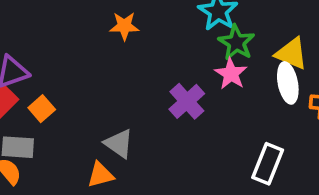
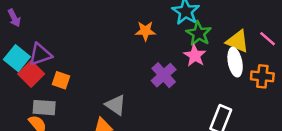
orange star: (124, 26) -> (145, 31), moved
orange square: (42, 109) -> (61, 80), turned -30

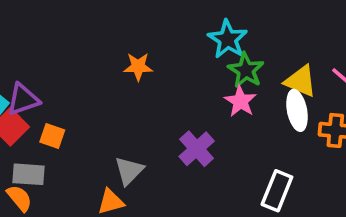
orange star: (145, 31) -> (138, 67), moved
purple cross: (164, 75) -> (197, 149), moved
gray triangle: (116, 105) -> (129, 171), turned 40

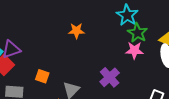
pink star: (240, 101) -> (134, 50), turned -30
orange square: (52, 136) -> (42, 76), moved

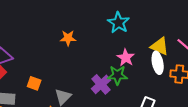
green star: (138, 33) -> (117, 75), moved, turned -30
pink star: (134, 50) -> (126, 58), turned 30

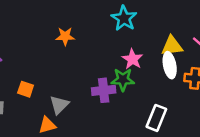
yellow triangle: (160, 46) -> (172, 46), turned -30
purple cross: (101, 84) -> (104, 90), turned 36

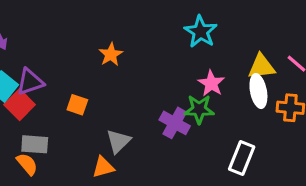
orange star: (65, 36) -> (111, 54), moved, turned -30
orange square: (26, 89) -> (77, 105), moved
purple cross: (104, 90) -> (175, 123), turned 35

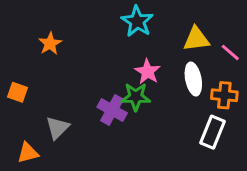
yellow triangle: (261, 67) -> (196, 39), moved
white rectangle: (242, 158) -> (213, 132), moved
orange triangle: (103, 167) -> (28, 153), moved

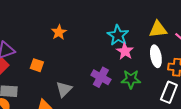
cyan star: (137, 21) -> (118, 35), moved
green star: (136, 97) -> (131, 79), moved

